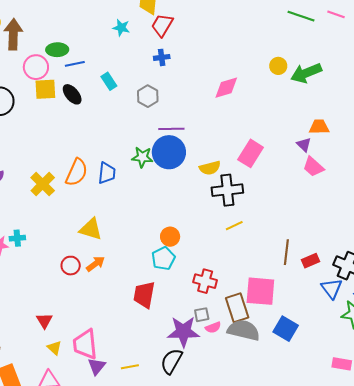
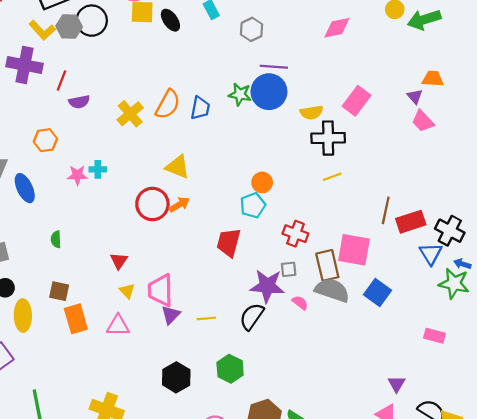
red rectangle: (310, 261) -> (411, 222), size x1.5
red circle: (71, 266) -> (152, 204), size x1.6
pink semicircle: (213, 327) -> (300, 303), moved, turned -126

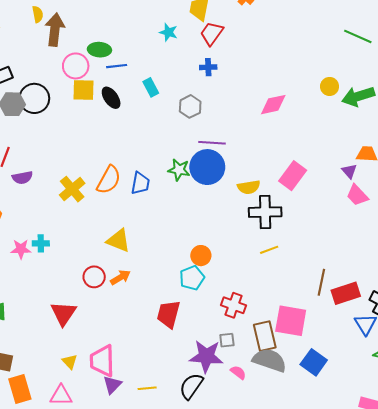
red circle: (152, 204) -> (94, 277), size x0.7
red triangle: (119, 261) -> (63, 313), moved, size x1.5

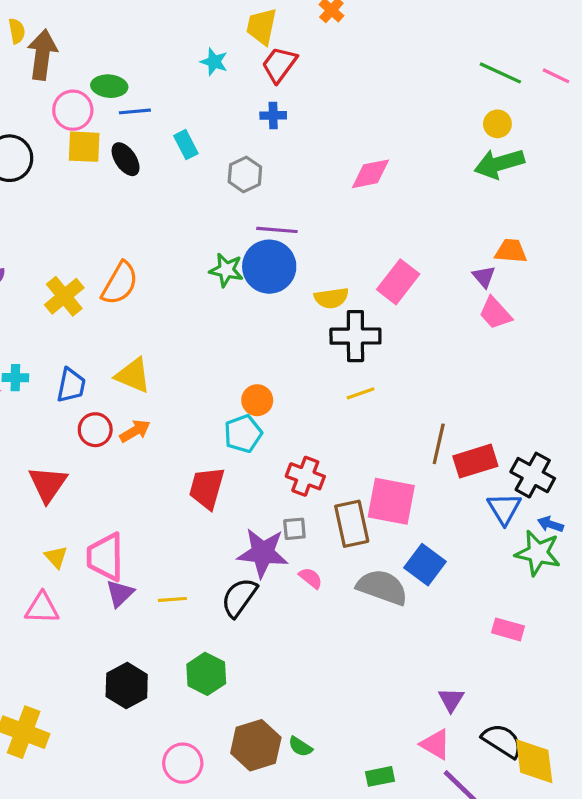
yellow circle: (330, 86) -> (497, 124), moved
blue trapezoid: (140, 183) -> (71, 385), moved
gray semicircle: (269, 360) -> (382, 587), moved

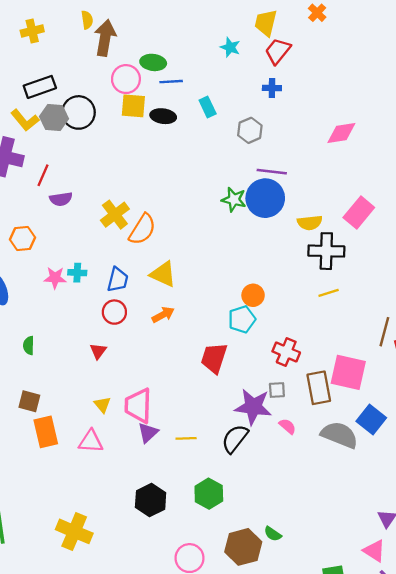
black ellipse: (126, 159) -> (163, 116), turned -50
orange semicircle: (120, 283) -> (142, 229), moved
red circle: (95, 430) -> (114, 312), moved
red triangle: (48, 484) -> (98, 351), size x0.6
green semicircle: (300, 747) -> (273, 534), moved

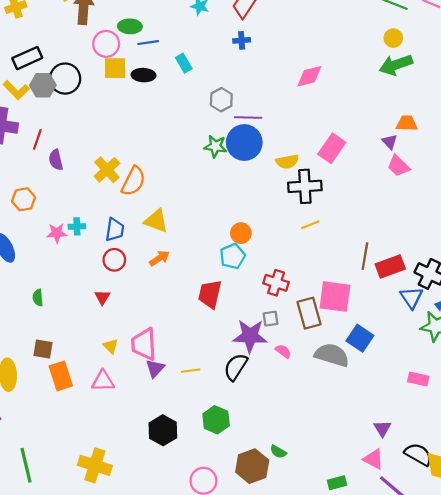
gray hexagon: (250, 130) -> (221, 100), moved
purple semicircle: (61, 199) -> (56, 160), turned 90

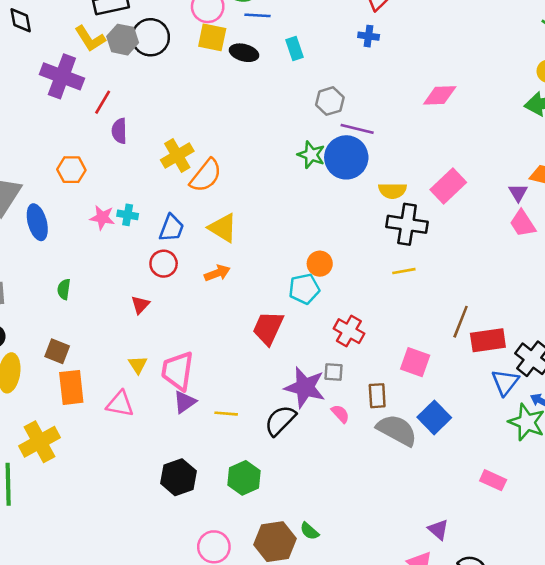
pink square: (335, 297) -> (415, 362), size x0.7
brown rectangle: (309, 313) -> (377, 396), moved, size x0.7
purple triangle: (382, 428) -> (438, 530), turned -30
yellow cross: (95, 465) -> (39, 442), moved, turned 32

